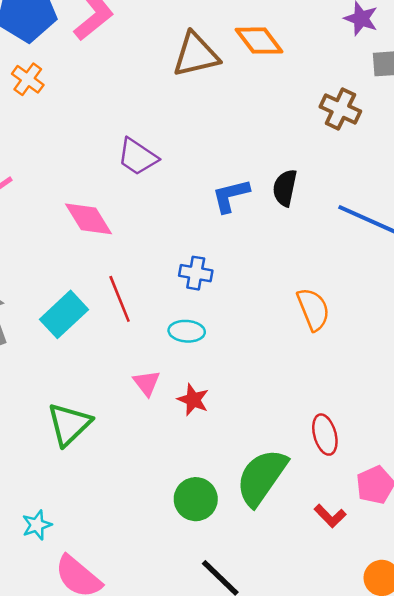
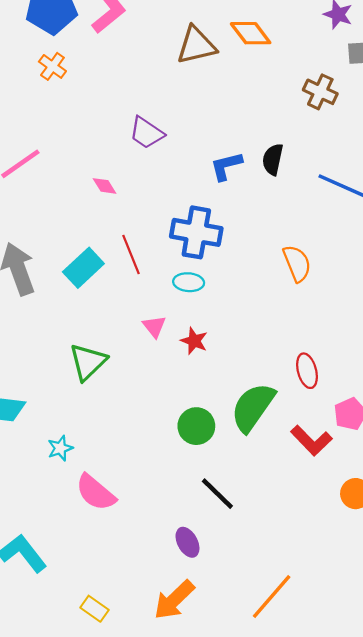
pink diamond: (89, 219) -> (104, 186), size x0.6
blue cross: (196, 273) -> (196, 232), size x1.8
red L-shape: (330, 516) -> (311, 440), size x1.5

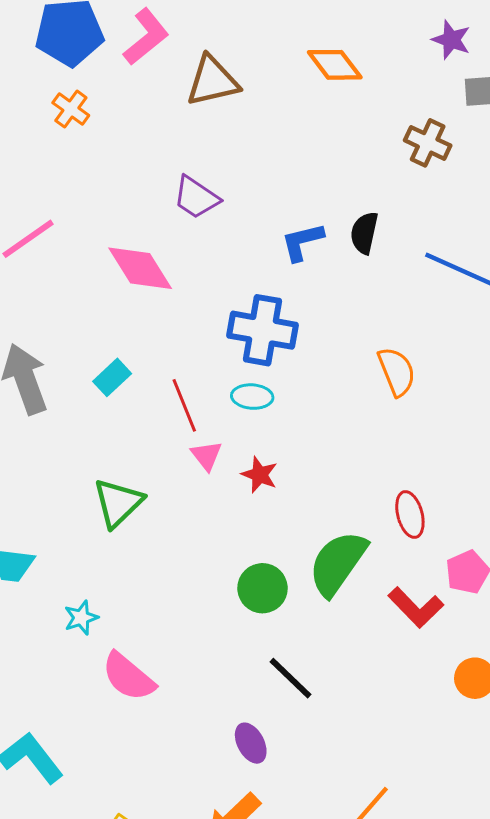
brown triangle: (196, 45) -> (212, 81), moved
pink diamond: (104, 186) -> (140, 268), size x2.0
red line: (131, 255) -> (184, 405), moved
cyan rectangle: (83, 268) -> (112, 377), size x0.7

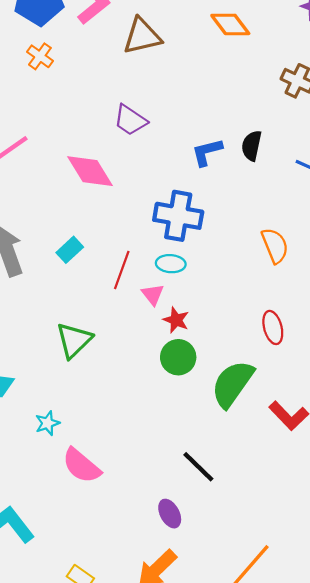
red line: (184, 405) -> (122, 270), turned 42
pink triangle: (206, 456) -> (153, 294), moved
red ellipse: (410, 515) -> (273, 327), moved
green circle: (263, 588) -> (178, 357), moved

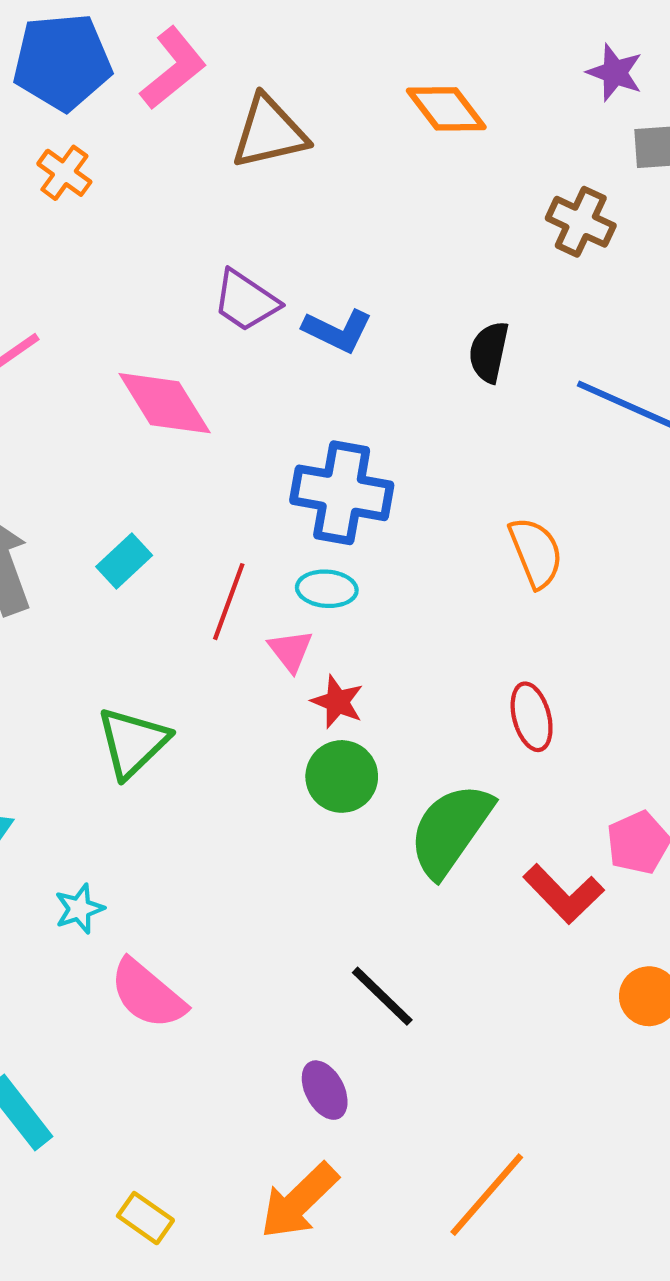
blue L-shape: (207, 152) -> (337, 331), moved, turned -140

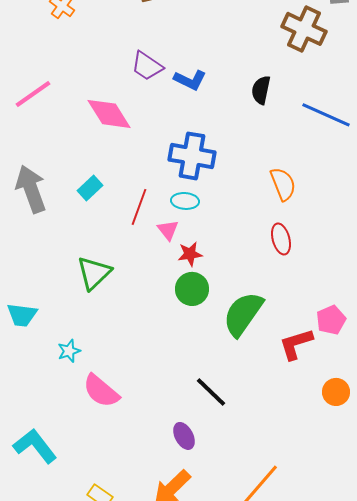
brown cross: (581, 222) -> (304, 29), size x1.4
red star: (337, 702) -> (190, 254), turned -30
red ellipse: (532, 717) -> (281, 239), moved
red L-shape: (564, 894) -> (296, 344), turned 117

